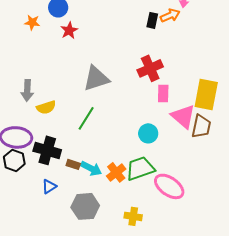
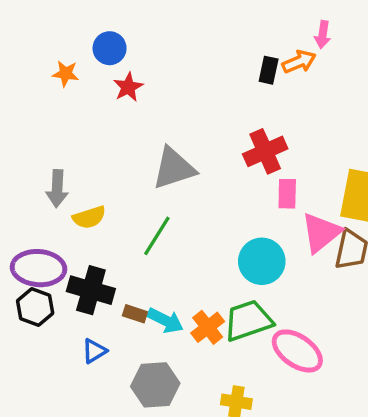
pink triangle: (183, 116) -> (321, 233), turned 40
cyan circle: (148, 133) -> (262, 261), size x1.4

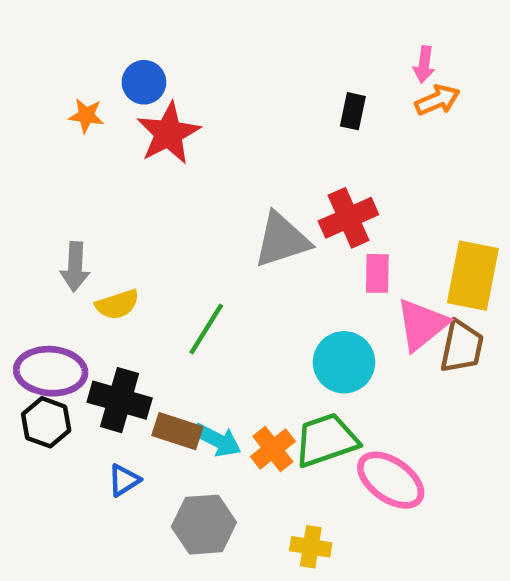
orange arrow: (299, 62) -> (437, 100), moved
red star: (128, 87) -> (168, 133), size x1.6
gray triangle: (174, 168) -> (282, 240), moved
brown rectangle: (135, 314) -> (177, 431), size x1.5

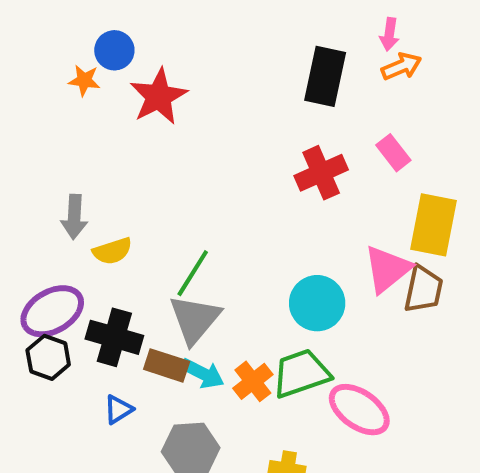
blue circle: (144, 82) -> (114, 50), moved
black rectangle: (353, 111) -> (325, 76), size x1.8
gray triangle: (282, 240) -> (195, 319), moved, turned -32
pink rectangle: (377, 273) -> (393, 153), moved, turned -39
purple ellipse: (51, 371) -> (52, 311), turned -34

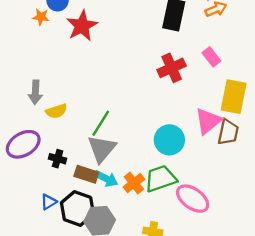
black cross: (114, 337) -> (58, 159), size x0.6
black hexagon: (48, 357) -> (77, 209), moved, size x1.4
blue triangle: (118, 410) -> (49, 202), moved

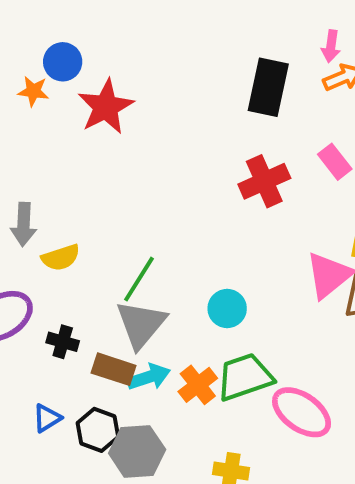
cyan circle: (169, 140) -> (227, 308), moved, size x0.7
cyan arrow: (106, 179) -> (149, 377), turned -45
black hexagon: (77, 209) -> (98, 430), size x0.7

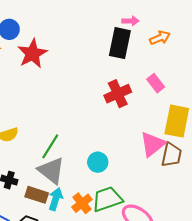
pink arrow: (331, 46) -> (130, 21), moved, turned -98
gray triangle: (141, 324) -> (51, 171), turned -32
cyan arrow: (149, 377) -> (56, 199), turned -55

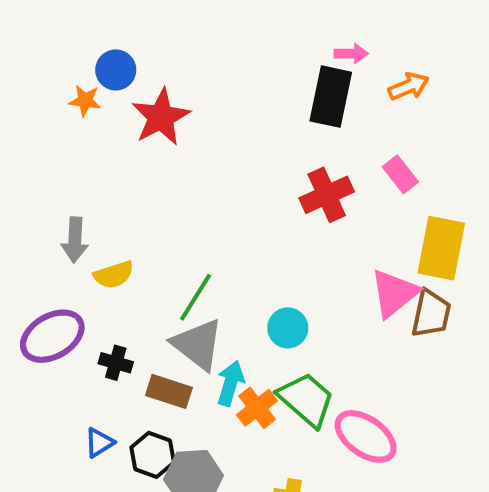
cyan arrow: (56, 199) -> (230, 383), moved
green trapezoid: (107, 199) -> (306, 400), turned 60

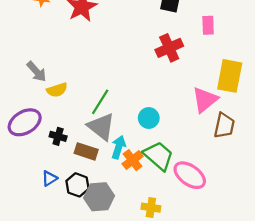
pink rectangle: (400, 174) -> (208, 25), moved, turned 36
gray arrow: (75, 240) -> (36, 72), turned -45
brown trapezoid: (431, 314) -> (224, 126), moved

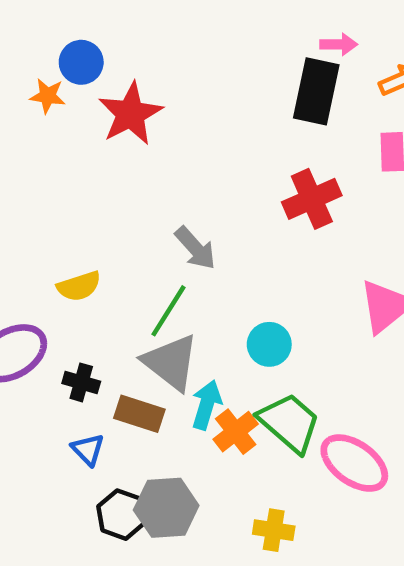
gray arrow: (36, 72) -> (195, 248), moved
blue triangle: (49, 178) -> (88, 450), moved, turned -42
black hexagon: (78, 185) -> (121, 515), moved

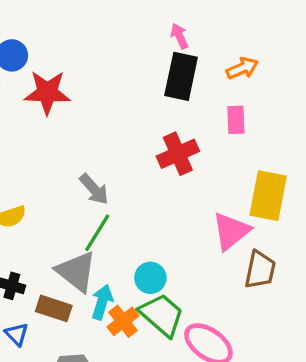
pink arrow: (339, 44) -> (179, 36), moved, turned -115
red star: (130, 114) -> (47, 92), turned 30
green line: (168, 311) -> (97, 233), moved
cyan circle: (269, 344) -> (150, 278), moved

